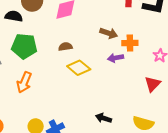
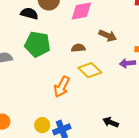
brown arrow: (109, 33) -> (108, 36), moved
orange arrow: (24, 82) -> (62, 87), moved

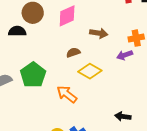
green pentagon: (37, 44) -> (33, 75), moved, turned -30
orange arrow: (62, 87) -> (67, 94), turned 115

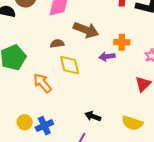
brown arrow: (99, 33) -> (86, 30), size x1.4
yellow diamond: (90, 71) -> (70, 65), turned 35

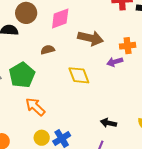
brown semicircle: (57, 44) -> (48, 50), moved
orange arrow: (42, 83) -> (35, 107), moved

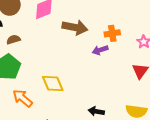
brown semicircle: (48, 50) -> (13, 40), moved
yellow diamond: (79, 75) -> (53, 84), moved

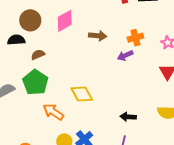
brown arrow: (75, 27) -> (98, 36), size x0.7

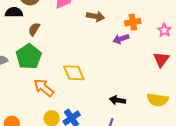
brown semicircle: (38, 55) -> (34, 29), turned -40

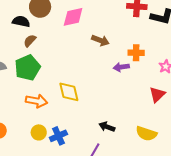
brown semicircle: (34, 29) -> (30, 41), moved
orange arrow: (44, 88) -> (37, 101), turned 140

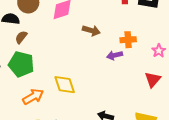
green pentagon: (28, 68) -> (21, 64), turned -30
orange arrow: (37, 101) -> (33, 97), turned -35

